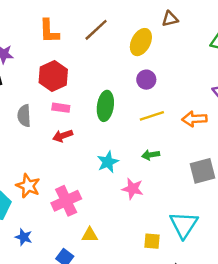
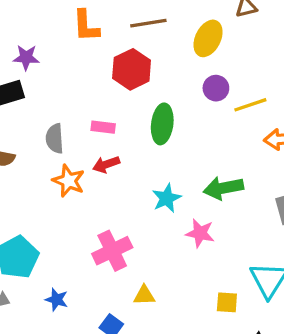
brown line: (96, 30) -> (148, 23), turned 35
red hexagon: (53, 76) -> (132, 69), moved
yellow line: (152, 116) -> (250, 105), moved
green arrow: (151, 155) -> (223, 188), size x1.6
orange star: (28, 186) -> (69, 181), moved

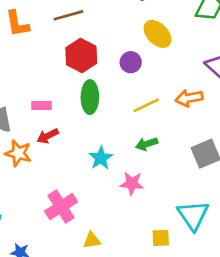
yellow ellipse: (208, 38) -> (158, 34), moved, turned -64
red hexagon: (132, 69) -> (81, 56), moved
yellow line: (250, 105) -> (146, 105), moved
green arrow: (223, 188) -> (147, 144), size x0.7

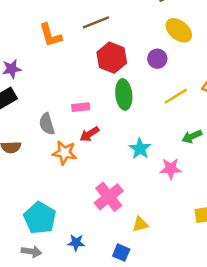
green arrow: (147, 144) -> (192, 136), moved

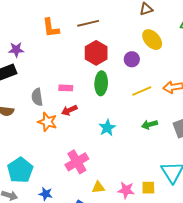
pink star: (171, 169) -> (126, 190), moved

